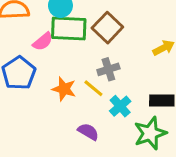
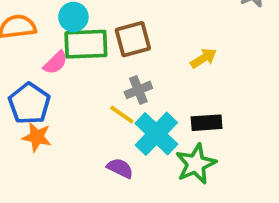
brown square: (107, 28) -> (133, 39), turned 36
orange star: (64, 89) -> (37, 137), moved
cyan cross: (120, 106) -> (156, 134), size x1.6

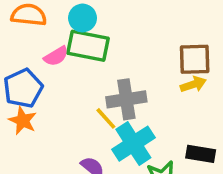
brown square: (133, 39) -> (195, 59), moved
gray cross: (138, 90) -> (126, 99), size x1.5
black rectangle: (207, 123) -> (201, 154), moved

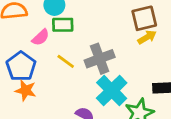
green rectangle: (88, 46) -> (63, 25), size x0.7
yellow line: (106, 118) -> (66, 61), moved

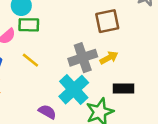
yellow arrow: (147, 37) -> (109, 58), moved
gray cross: (100, 59) -> (83, 58), moved

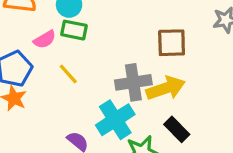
yellow arrow: (109, 58) -> (166, 88), size x1.6
black rectangle: (124, 88) -> (177, 129), turned 36

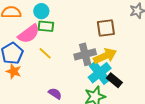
pink semicircle: (45, 39) -> (29, 34), size x1.6
cyan cross: (115, 120) -> (100, 73), moved

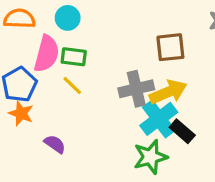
green rectangle: (46, 26) -> (74, 57), moved
pink semicircle: (29, 34) -> (47, 54), turned -40
purple semicircle: (55, 94) -> (55, 144), moved

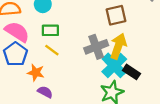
pink semicircle: (47, 54) -> (17, 32), moved, turned -65
yellow arrow: (168, 92) -> (118, 46), turned -40
orange star: (21, 113) -> (36, 73), moved

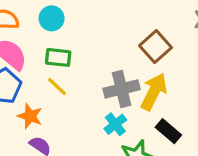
brown square: (116, 15) -> (156, 47), turned -35
cyan cross: (114, 65) -> (115, 124), moved, size x0.6

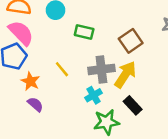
green rectangle: (58, 57) -> (84, 32), moved
yellow line: (57, 86) -> (62, 69), moved

